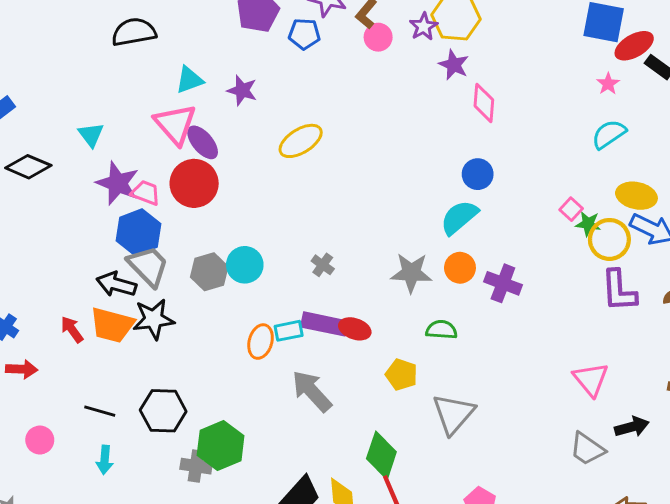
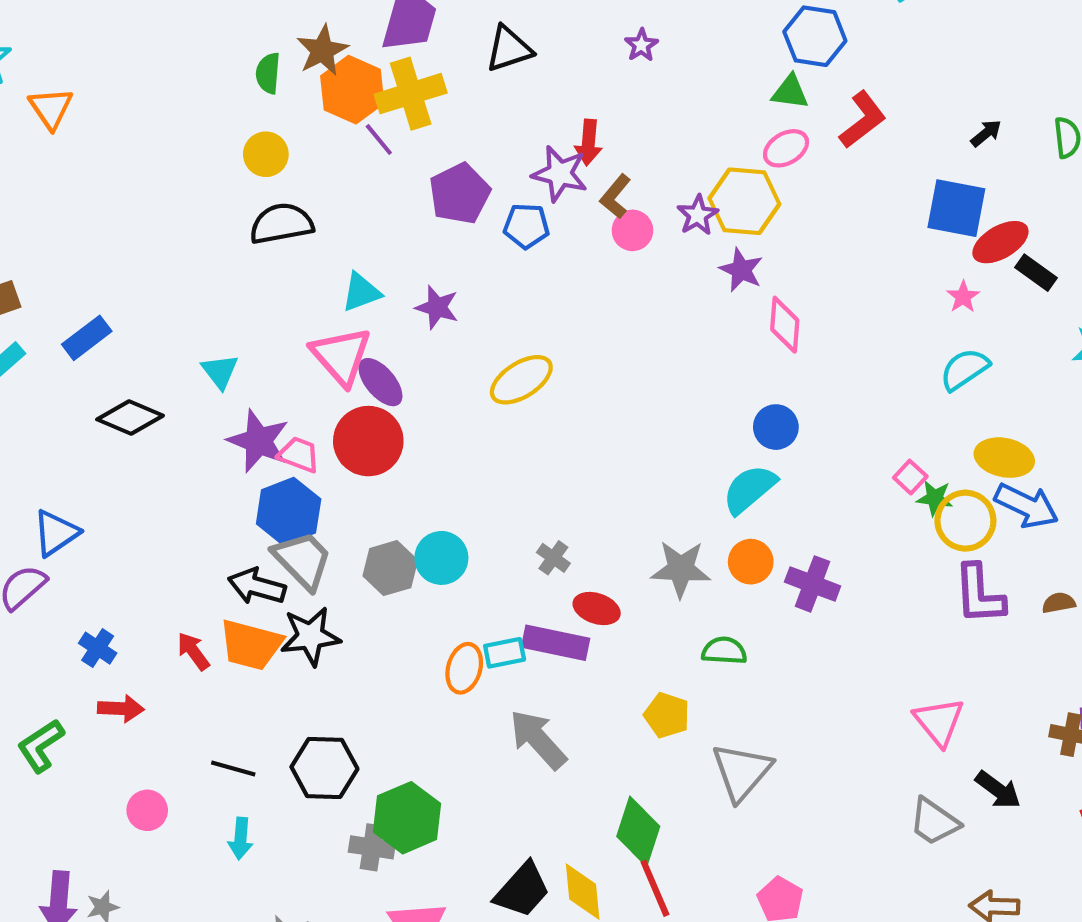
red ellipse: (355, 329) -> (597, 609), moved
black arrow: (632, 427) -> (998, 790), turned 52

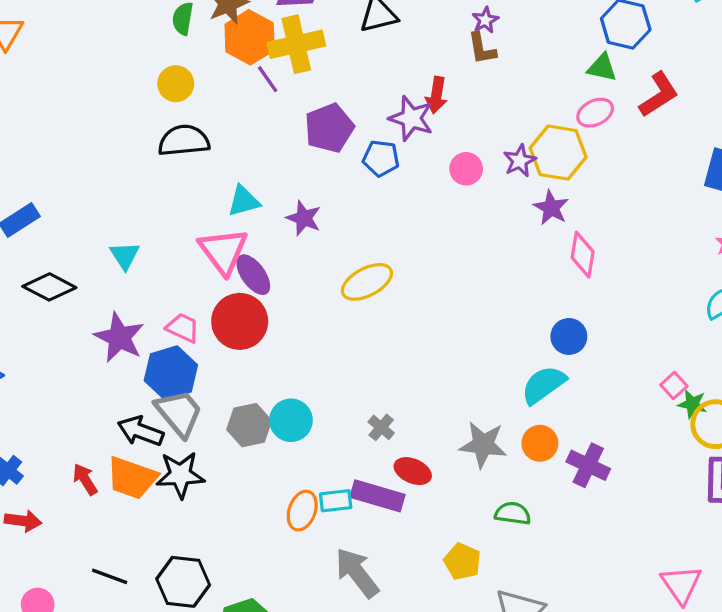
brown L-shape: (615, 196) -> (482, 49), moved, turned -54
purple star: (258, 441) -> (119, 337), moved

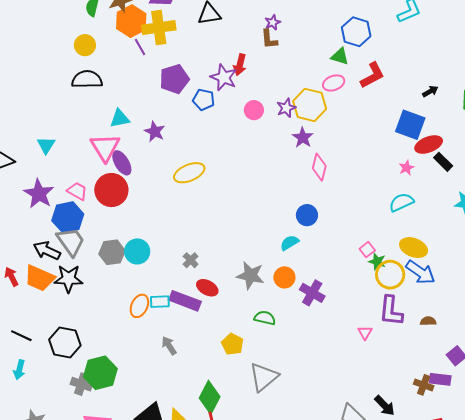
cyan semicircle: (544, 385) -> (289, 243), size x0.7
gray arrow: (357, 573) -> (169, 346), size x0.6
pink triangle: (681, 584) -> (365, 333), moved, size x0.6

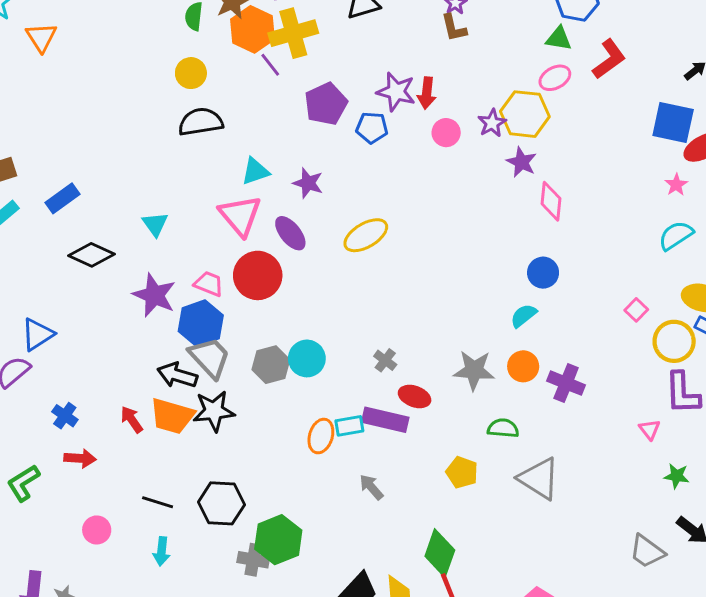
red arrow: (240, 65) -> (427, 93), moved
purple ellipse: (122, 163) -> (290, 233), moved
green star: (377, 261) -> (677, 476), moved
gray triangle: (264, 377) -> (539, 479), moved, turned -40

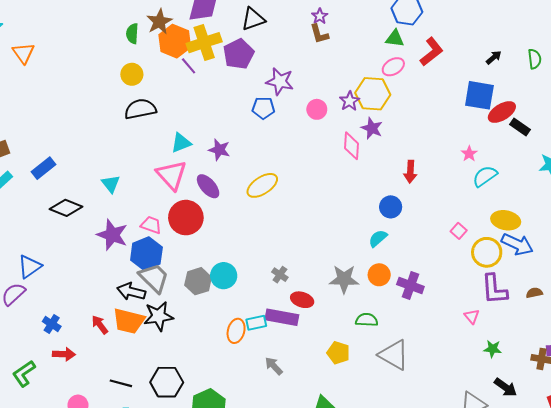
red arrow: (427, 93) -> (410, 172), moved
purple pentagon: (326, 104) -> (239, 54), moved
pink star: (676, 185) -> (469, 154), moved
pink diamond: (551, 201) -> (352, 146), moved

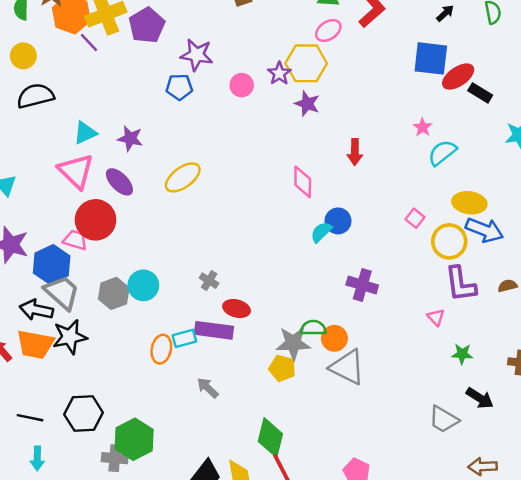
pink diamond: (352, 146) -> (303, 182), moved
blue circle: (391, 207) -> (338, 221), moved
pink trapezoid: (151, 225) -> (75, 240), moved
orange circle: (379, 275) -> (334, 338), moved
gray star: (344, 279) -> (293, 343), moved

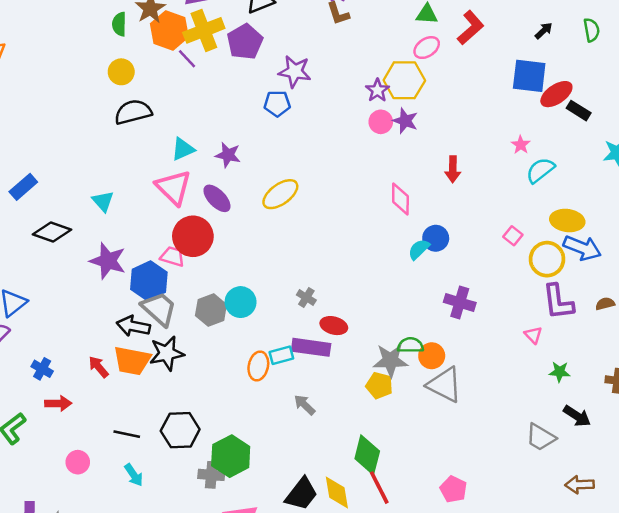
pink circle: (242, 85) -> (381, 122), moved
cyan arrow: (37, 458) -> (134, 475), turned -35

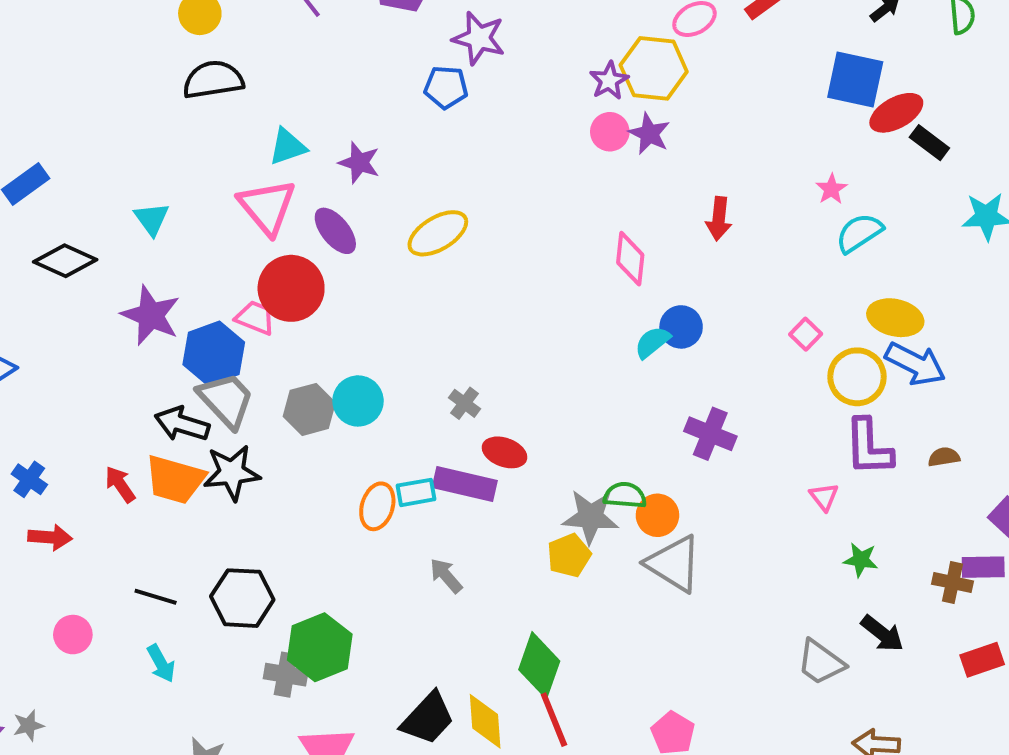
yellow pentagon: (379, 385) -> (569, 555), turned 30

